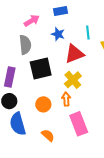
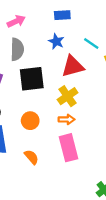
pink arrow: (32, 21) -> (16, 21), moved
cyan line: (88, 33) -> (91, 44), turned -56
orange arrow: (66, 99) -> (67, 119), moved, turned 88

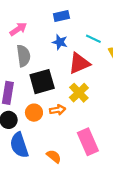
orange arrow: (67, 119) -> (57, 110), moved
orange circle: (30, 121) -> (34, 113), moved

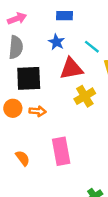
yellow cross: (79, 93) -> (85, 96), moved

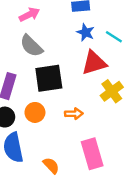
blue star: (56, 42) -> (86, 32), moved
gray semicircle: (16, 47) -> (31, 46), turned 135
orange arrow: (38, 111) -> (74, 114), moved

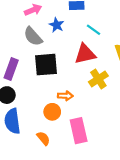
blue star: (86, 32) -> (57, 25), moved
cyan line: (114, 37) -> (94, 30), moved
orange circle: (35, 112) -> (52, 112), moved

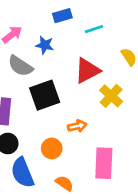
cyan line: (94, 30) -> (94, 29), moved, turned -40
orange circle: (52, 112) -> (52, 148), moved
pink rectangle: (79, 131) -> (104, 163), turned 30

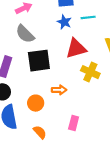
blue star: (45, 45) -> (64, 22), moved
yellow cross: (111, 96) -> (90, 72), turned -30
pink rectangle: (104, 163) -> (74, 123), size x0.6

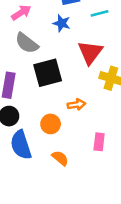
blue star: (64, 22) -> (62, 23), moved
red triangle: (76, 49) -> (90, 52), turned -30

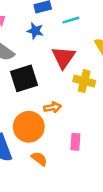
orange circle: (51, 124) -> (29, 127), size x1.6

